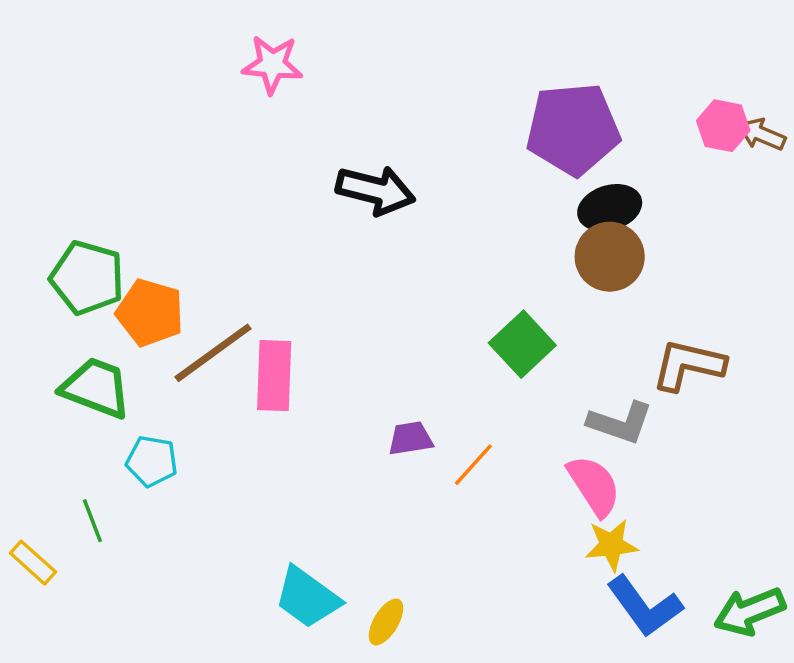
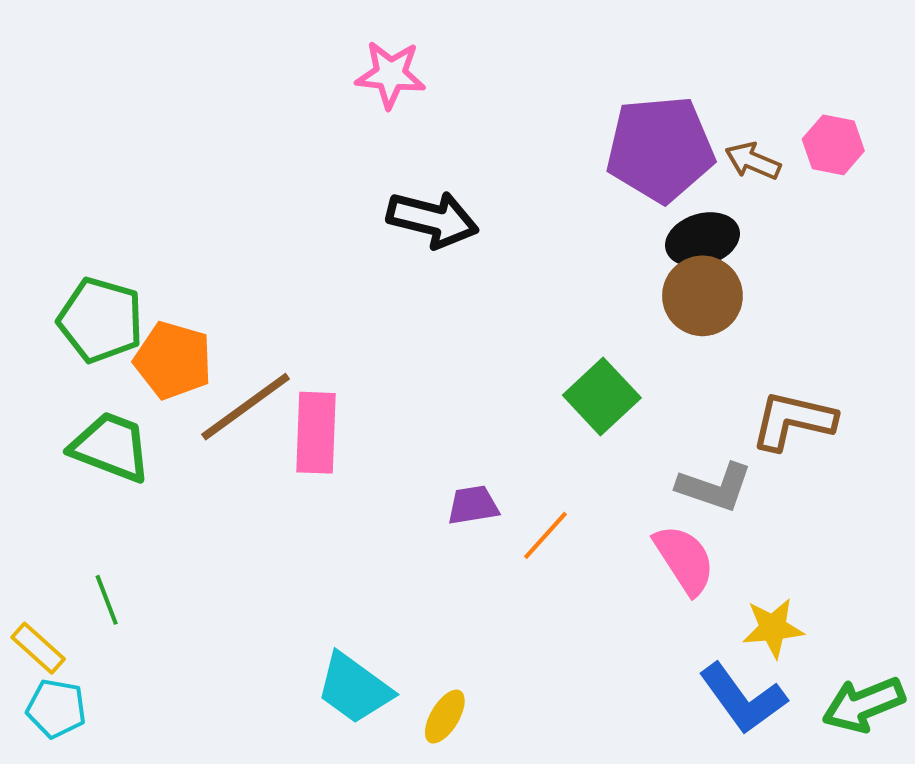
pink star: (272, 64) -> (390, 74), moved
brown arrow: (762, 134) -> (753, 161), moved
cyan pentagon: (152, 461) -> (56, 709), moved
yellow star: (611, 545) -> (773, 628), moved

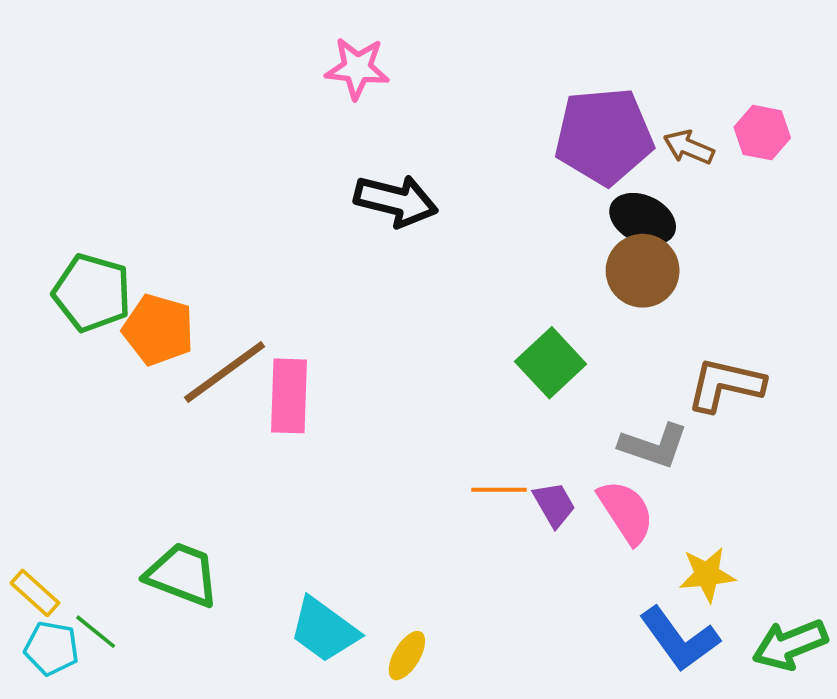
black ellipse: (702, 240) -> (643, 219), turned 42
green trapezoid: (111, 447) -> (182, 575), moved
purple trapezoid: (473, 505) -> (554, 505), moved, turned 69
orange line: (545, 535) -> (499, 490), turned 48
green line: (107, 600) -> (96, 632), moved, turned -30

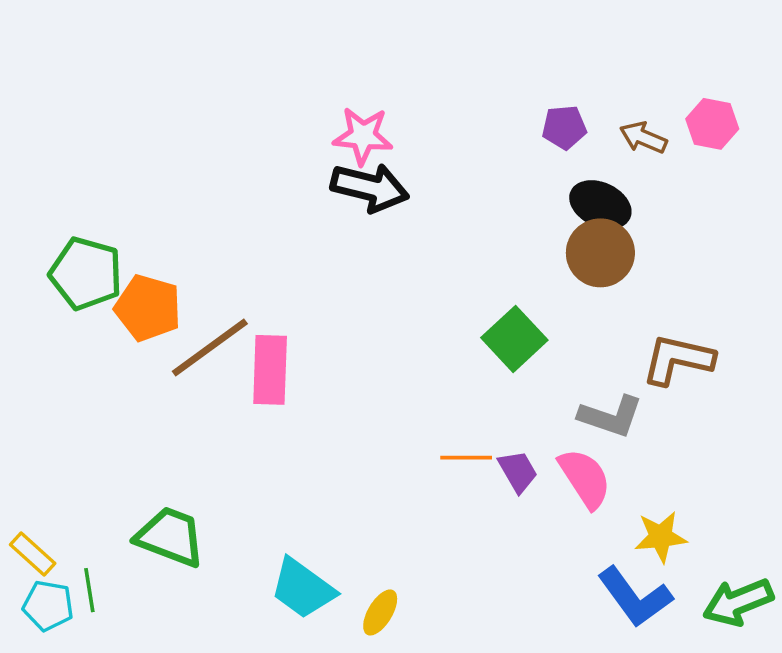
pink star: (357, 68) -> (363, 136), moved
purple pentagon: (604, 136) -> (564, 127), size x0.5
green line: (96, 632) -> (89, 590), turned 42

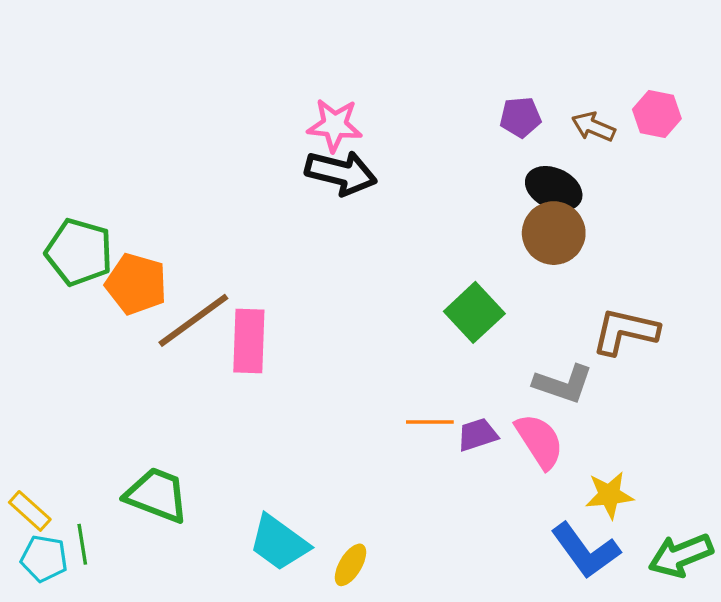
purple trapezoid: (518, 471) -> (477, 435), turned -78

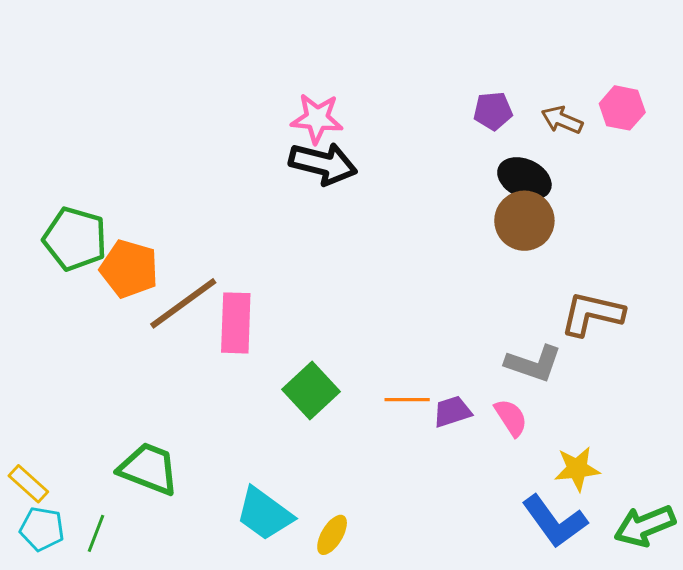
green square: (474, 312) -> (311, 391), moved
pink semicircle: (539, 441) -> (511, 418), size x0.7
green line: (82, 544) -> (96, 533), moved, turned 30

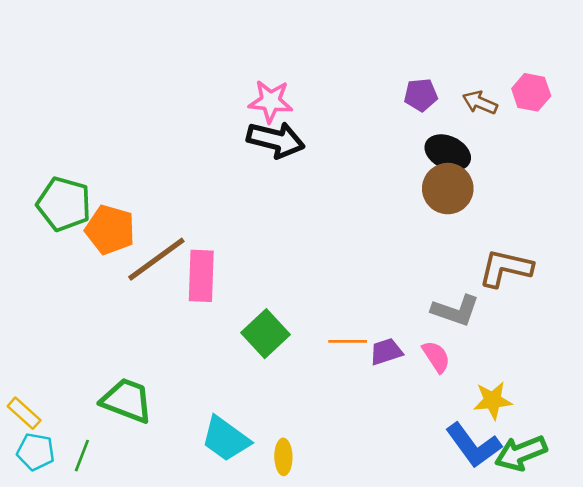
green arrow: (645, 526) -> (521, 453), moved
yellow ellipse: (332, 535) -> (283, 457), turned -32

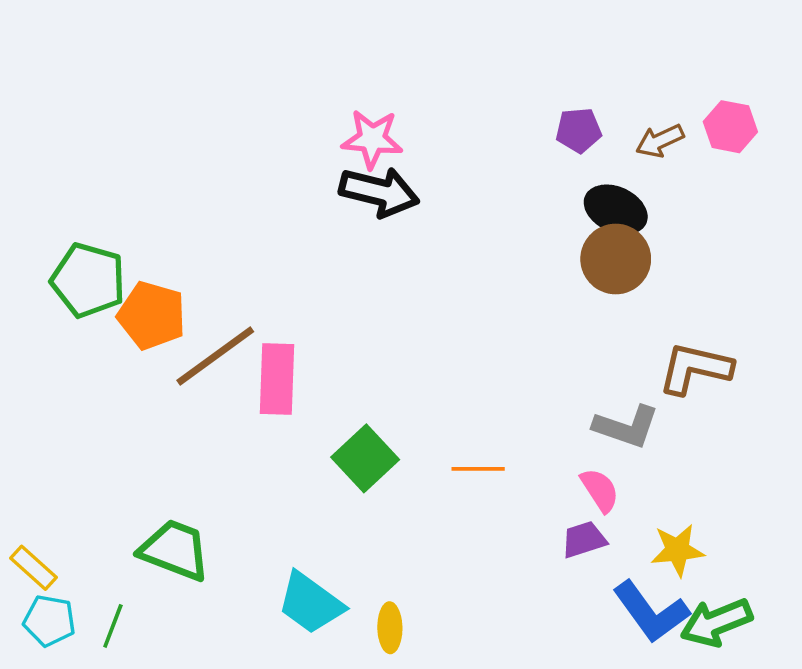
brown arrow: (480, 103) -> (660, 141), turned -48
purple trapezoid: (386, 352) -> (584, 540), moved

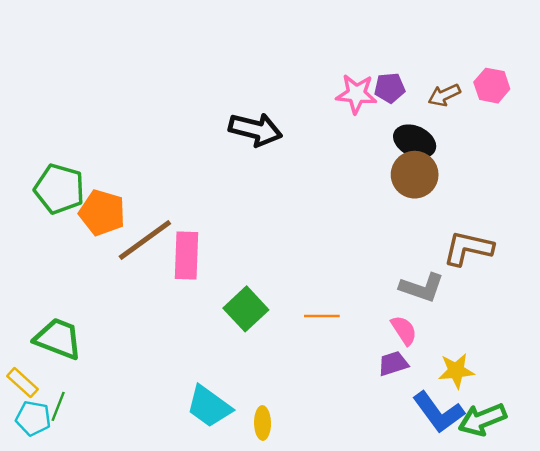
pink star: (372, 139) -> (356, 94), moved
green trapezoid: (175, 550) -> (58, 339), moved
green line: (113, 626) -> (58, 406), moved

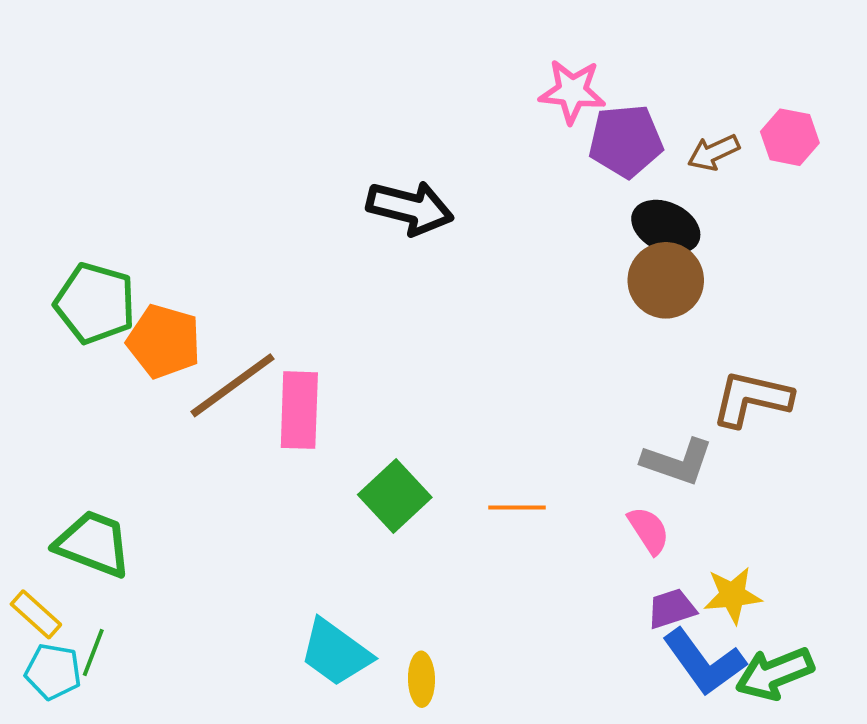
purple pentagon: (390, 88) -> (626, 141), size x1.5
pink star: (356, 94) -> (572, 91), moved
purple trapezoid: (393, 364) -> (672, 609), moved

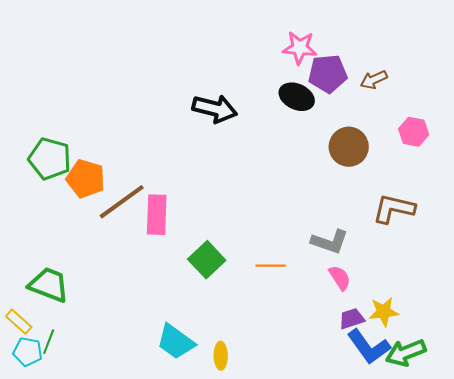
pink hexagon: (790, 137) -> (414, 132), moved
black ellipse: (666, 227) -> (297, 97), moved
gray L-shape: (677, 462) -> (330, 242), moved

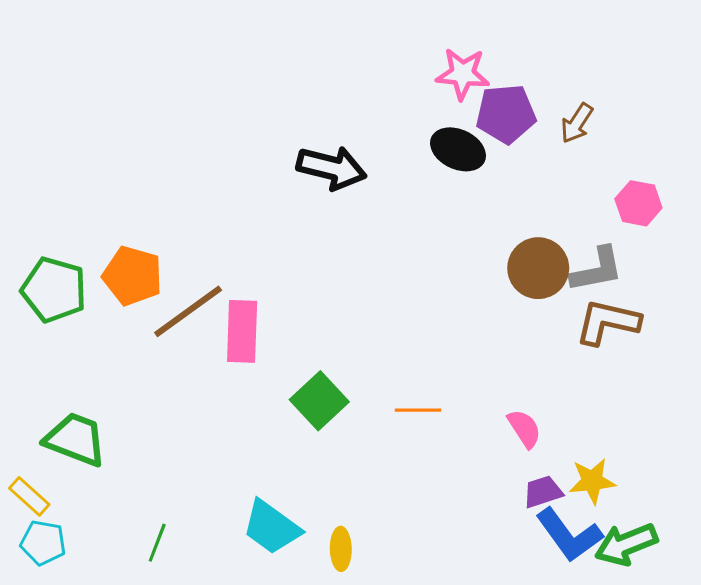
brown arrow: (374, 80) -> (577, 123), turned -32
brown circle: (349, 147) -> (538, 268), moved
green pentagon: (50, 159) -> (54, 290), moved
gray L-shape: (330, 242) -> (597, 270), moved, turned -30
green line: (49, 342) -> (157, 543), moved

